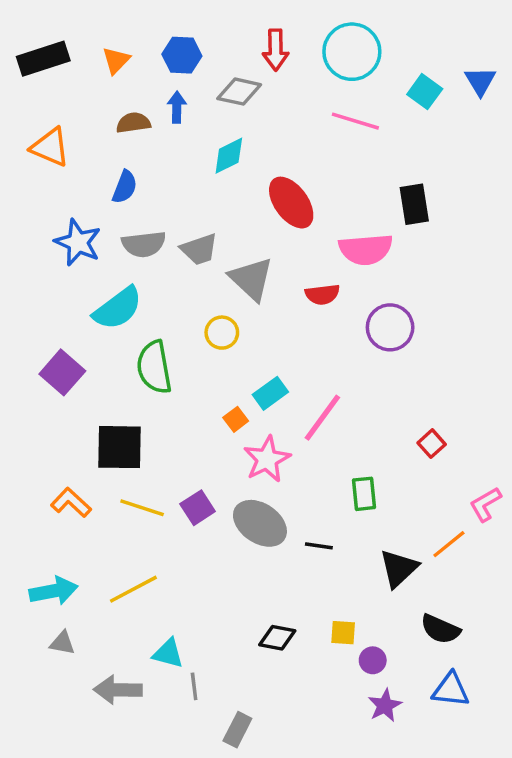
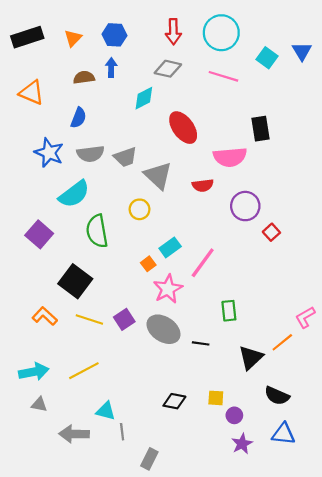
gray diamond: (239, 92) -> (168, 69), moved
red square: (432, 444) -> (271, 232), moved
black square: (120, 447) -> (75, 281), turned 36

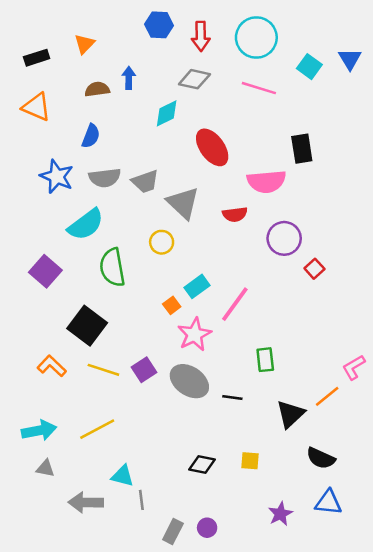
blue hexagon: (114, 35) -> (159, 25), moved
black rectangle: (27, 37) -> (37, 58), moved, size x0.7
purple circle: (234, 415) -> (207, 528), moved

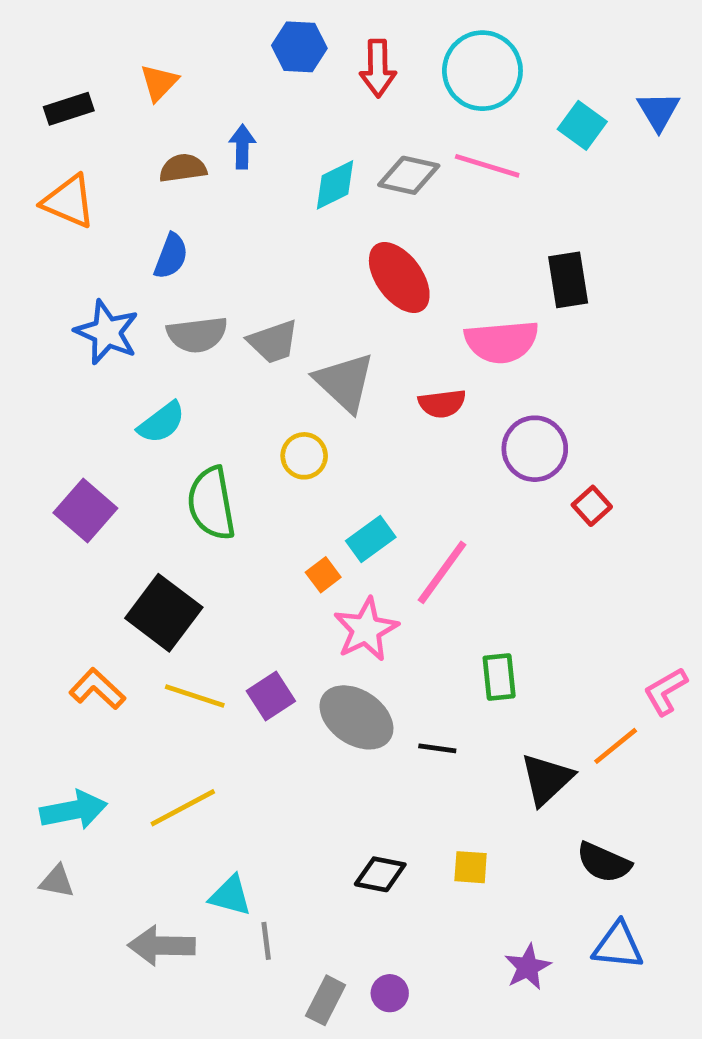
gray diamond: (194, 79) -> (409, 175), moved
cyan diamond: (167, 113) -> (335, 185), moved
cyan semicircle: (86, 224) -> (161, 423), size x0.7
gray triangle: (45, 468) -> (57, 881), moved

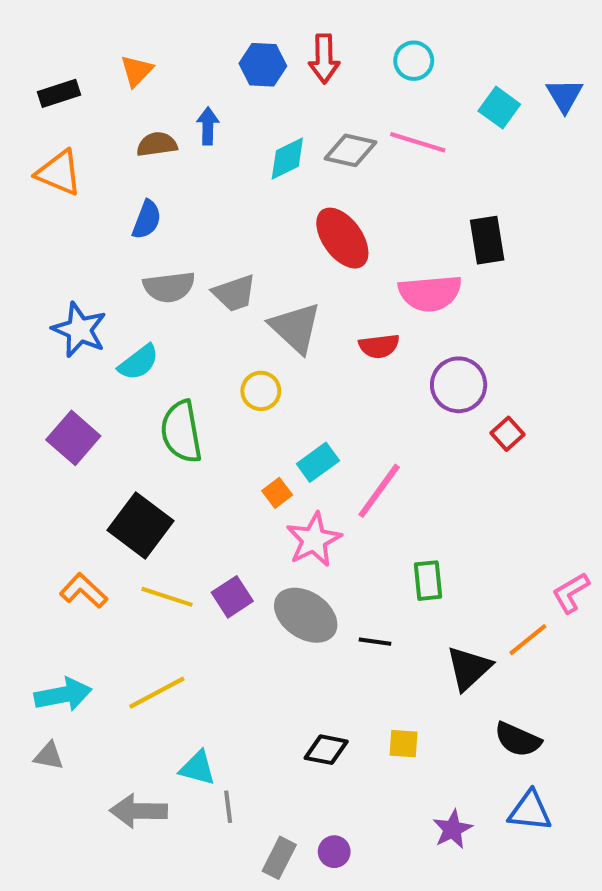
blue hexagon: (299, 47) -> (263, 65), moved
cyan circle: (482, 71) -> (414, 61), size x0.6
blue star: (107, 332) -> (79, 330), moved

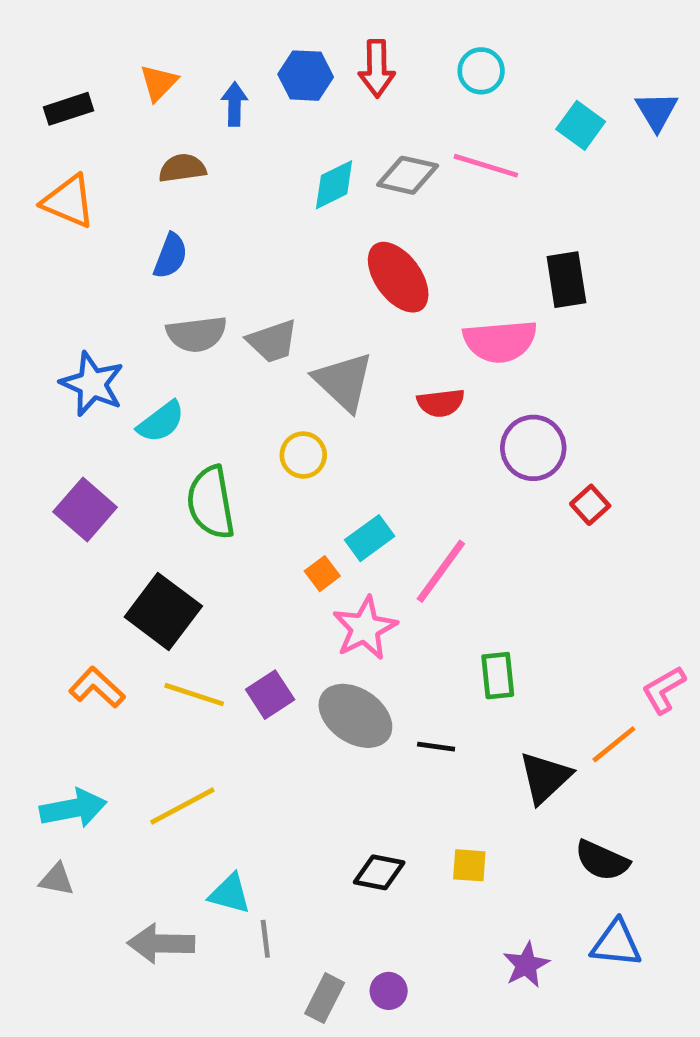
blue arrow: (208, 126) -> (234, 104), moved

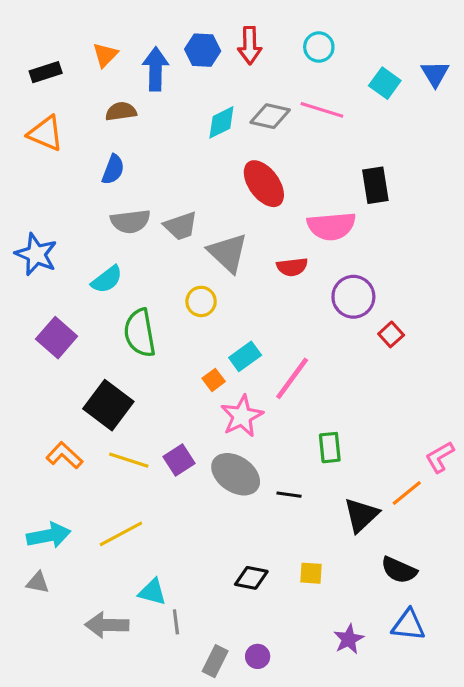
blue arrow: (234, 104) -> (155, 69), size x1.5
blue star: (92, 384) -> (36, 254), moved

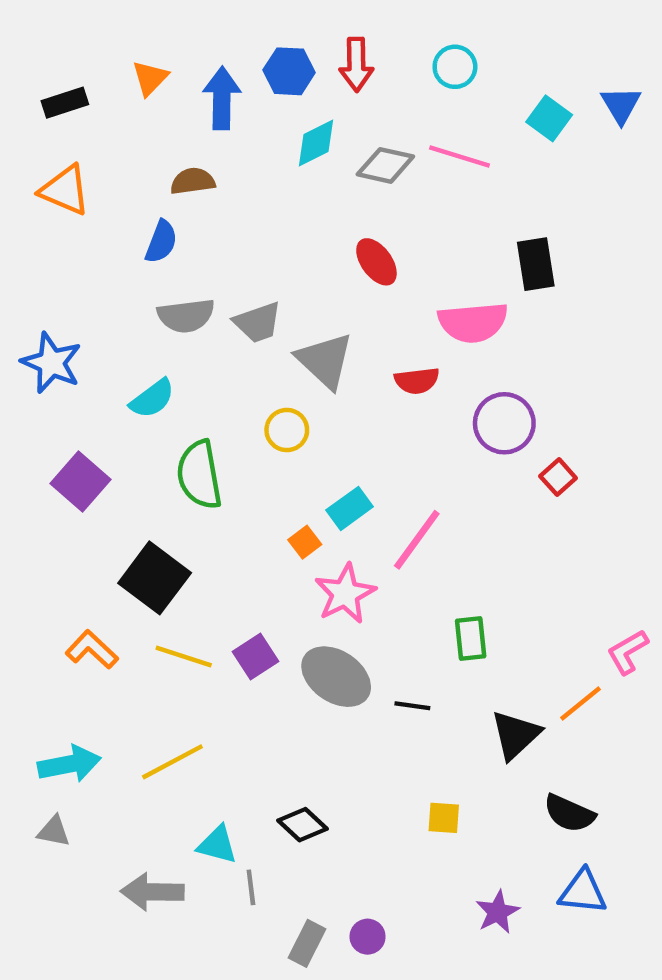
brown semicircle: (121, 111) -> (193, 181), moved
cyan diamond: (221, 122) -> (316, 143), moved
red ellipse: (264, 184) -> (376, 262), size x0.7
black diamond: (251, 578) -> (303, 825), moved, turned 32

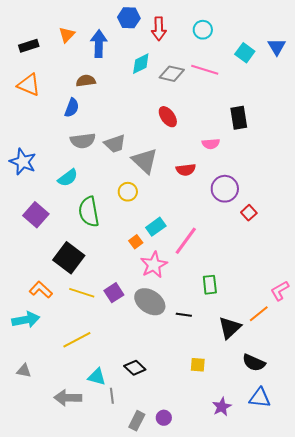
blue hexagon: (289, 71) -> (129, 18), moved
pink semicircle: (473, 322) -> (211, 144), size x0.6
cyan arrow: (69, 764) -> (26, 320), moved

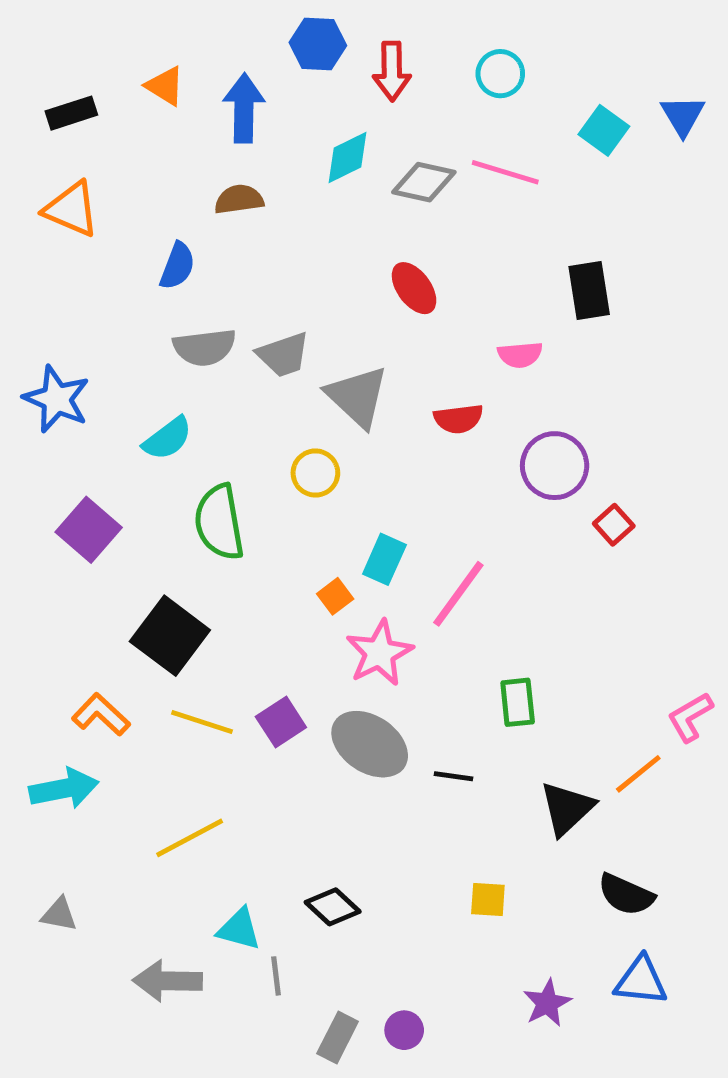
orange triangle: (67, 35) -> (165, 86), turned -42
brown semicircle: (86, 81) -> (239, 199), moved
cyan rectangle: (156, 227) -> (384, 559), turned -30

